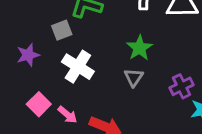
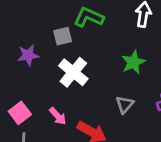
gray triangle: (134, 77) -> (125, 105), moved
pink square: (39, 104) -> (20, 113), moved

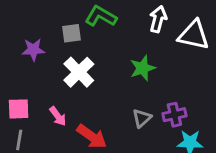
gray triangle: (125, 105) -> (142, 118), moved
pink square: (20, 113) -> (19, 109), turned 30

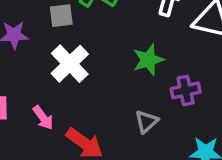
purple cross: (174, 115) -> (186, 90), moved

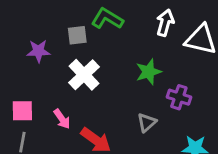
purple cross: (186, 90) -> (179, 97), turned 30

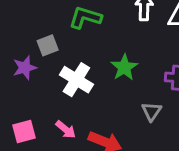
gray square: (77, 35) -> (48, 45), moved
green star: (149, 72) -> (124, 67), moved

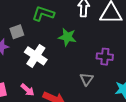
green star: (124, 67) -> (67, 37), moved, turned -30

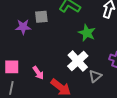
white cross: (36, 56) -> (78, 61), moved

